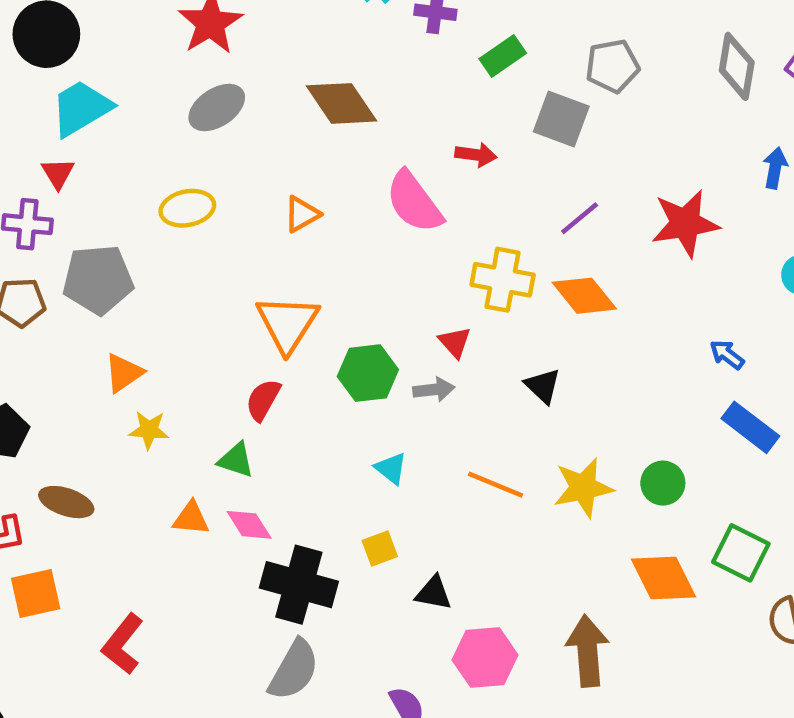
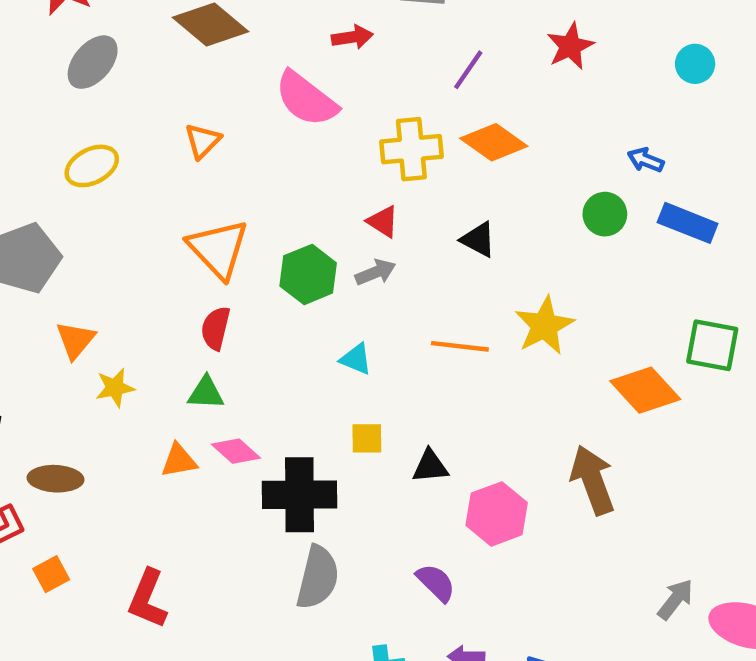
red star: (685, 223) -> (570, 46), size x0.7
green circle: (663, 483) -> (605, 214), moved
yellow square: (380, 548) -> (367, 438), turned 36
orange square: (36, 594) -> (51, 574), size x0.7

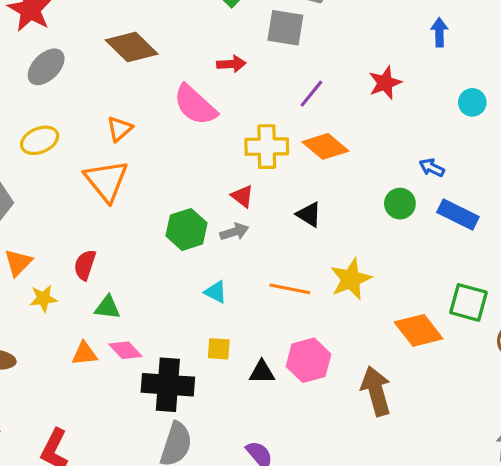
orange triangle: (218, 249) -> (106, 181), moved
red semicircle: (216, 328) -> (85, 265), moved
pink hexagon: (497, 514) -> (308, 360), moved

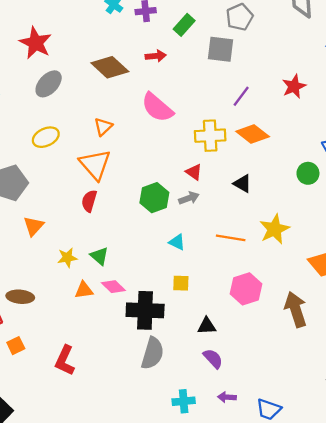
red arrow: (231, 64) -> (156, 56), moved
red semicircle: (85, 265) -> (89, 201), moved
yellow star: (43, 299) -> (67, 258), moved
green triangle: (107, 307) -> (99, 256), turned 36
black triangle: (262, 372) -> (207, 326), moved

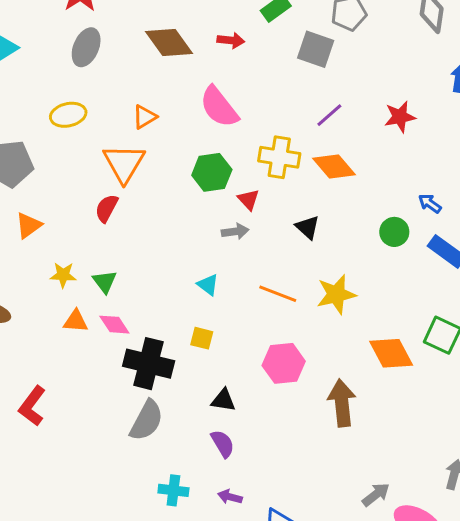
gray ellipse: (49, 84) -> (86, 47), turned -32
green hexagon: (154, 198) -> (212, 172), moved

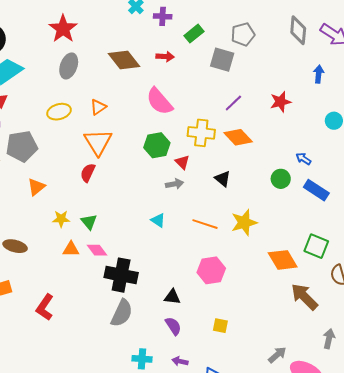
orange triangle: (145, 117) -> (98, 107), moved
yellow square: (202, 338) -> (220, 326), moved
brown arrow: (342, 403) -> (304, 297), moved, turned -36

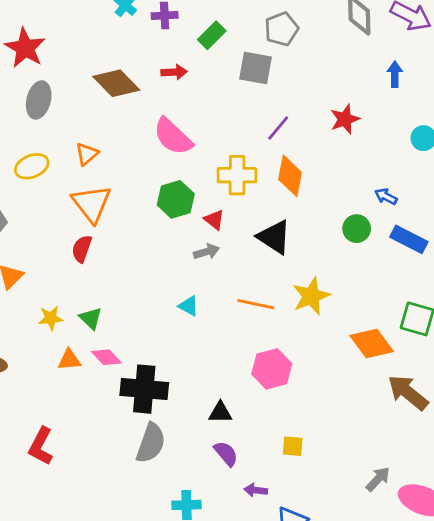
orange diamond: (238, 137) -> (290, 176), turned 60
black triangle: (223, 179) -> (274, 237), size x1.5
purple arrow: (180, 361) -> (256, 490), moved

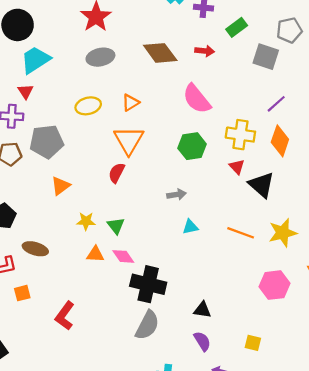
gray ellipse: (39, 100) -> (100, 57), turned 56
red triangle: (214, 220) -> (237, 167), moved
gray arrow: (206, 252) -> (177, 195), moved
cyan triangle: (189, 306) -> (190, 227), turned -49
pink hexagon: (272, 369) -> (274, 285), moved

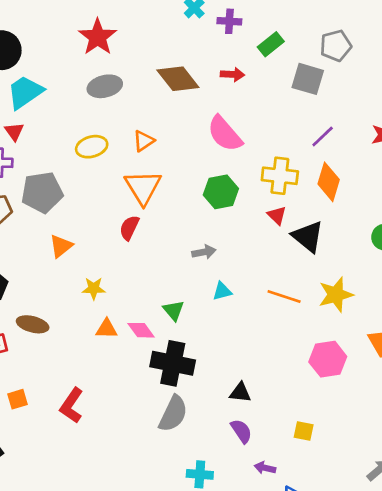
green triangle: (116, 226) -> (174, 310), moved
orange square: (22, 293) -> (18, 399), moved

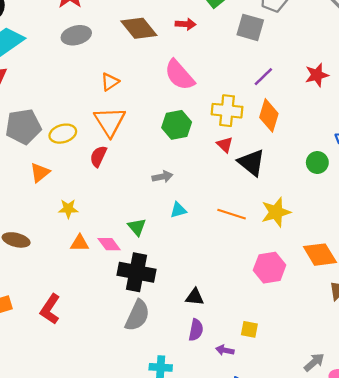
yellow ellipse: (92, 147) -> (63, 134), moved
purple semicircle: (241, 431) -> (196, 330), turned 45
purple arrow: (265, 468) -> (225, 350), moved

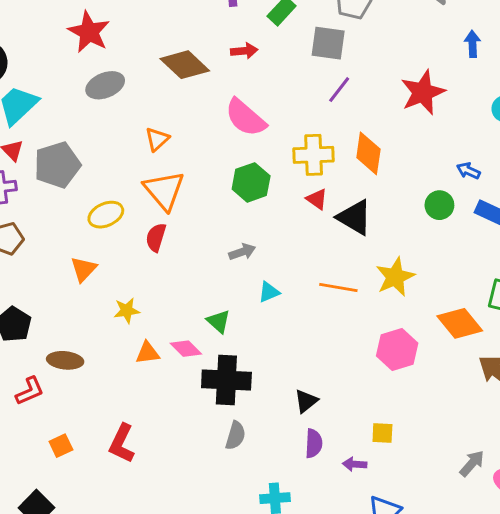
red star: (317, 75) -> (423, 92), size x1.4
purple line: (263, 77) -> (339, 90), moved
gray pentagon: (23, 127) -> (57, 165), moved
black triangle: (195, 297) -> (306, 401), turned -36
gray semicircle: (137, 315) -> (235, 436), size x0.7

